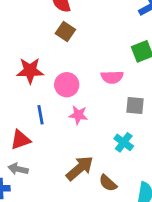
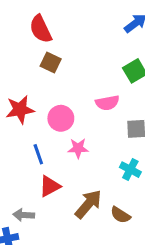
red triangle: (20, 140) -> (50, 186), moved

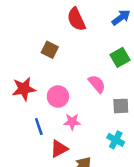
red semicircle: (41, 29) -> (76, 19), moved
pink semicircle: (107, 103) -> (97, 84), turned -120
red triangle: (50, 186) -> (59, 149), moved

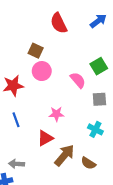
green square: (120, 57) -> (99, 66), moved
pink circle: (58, 96) -> (42, 71), moved
blue line: (39, 126) -> (16, 120), moved

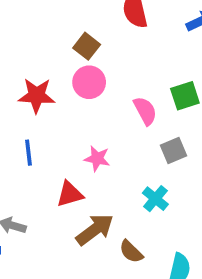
gray square: (99, 99) -> (173, 150), turned -32

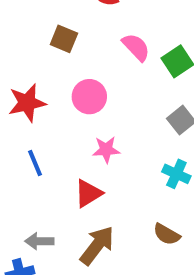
pink circle: (89, 82) -> (89, 97), moved
pink semicircle: (145, 111) -> (136, 47), moved
brown arrow: (95, 230) -> (97, 245), moved

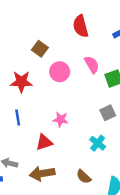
brown square: (64, 39) -> (40, 49), moved
pink circle: (89, 97) -> (60, 72), moved
brown arrow: (97, 245) -> (42, 173), turned -150

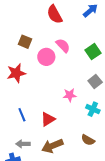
pink semicircle: (92, 65) -> (63, 46), moved
blue line: (18, 117) -> (22, 115), moved
pink star: (61, 120) -> (70, 95), moved

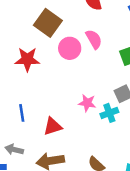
brown square: (25, 42) -> (48, 23), size x1.5
cyan cross: (93, 109) -> (109, 113), moved, turned 32

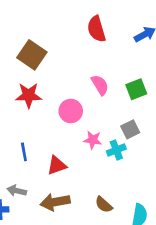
brown square: (48, 23) -> (32, 55), moved
pink semicircle: (94, 39) -> (100, 85), moved
pink circle: (70, 48) -> (71, 111), moved

